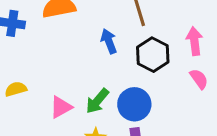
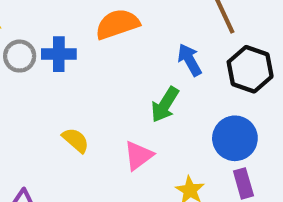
yellow semicircle: (16, 89) -> (76, 140), turned 65
green arrow: (97, 101) -> (165, 105), moved

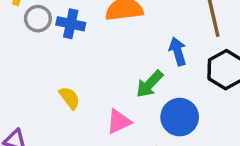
blue circle: (235, 138) -> (180, 117), moved

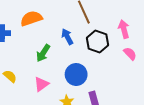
green arrow: (150, 84) -> (43, 53), moved

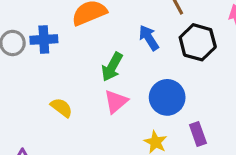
pink triangle: (41, 84) -> (116, 101), moved

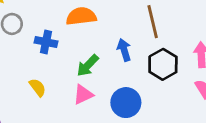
blue cross: (44, 39) -> (46, 42), moved

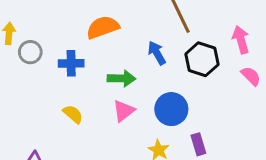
green arrow: (88, 65) -> (121, 78), turned -120

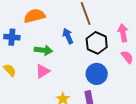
blue circle: (171, 109) -> (97, 74), moved

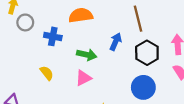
blue arrow: (68, 36) -> (116, 42), turned 42

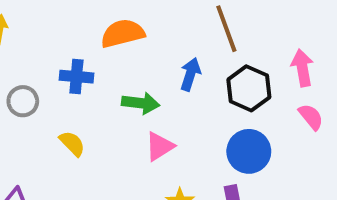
gray circle: (25, 22) -> (23, 101), moved
pink triangle: (83, 78) -> (160, 146), moved

